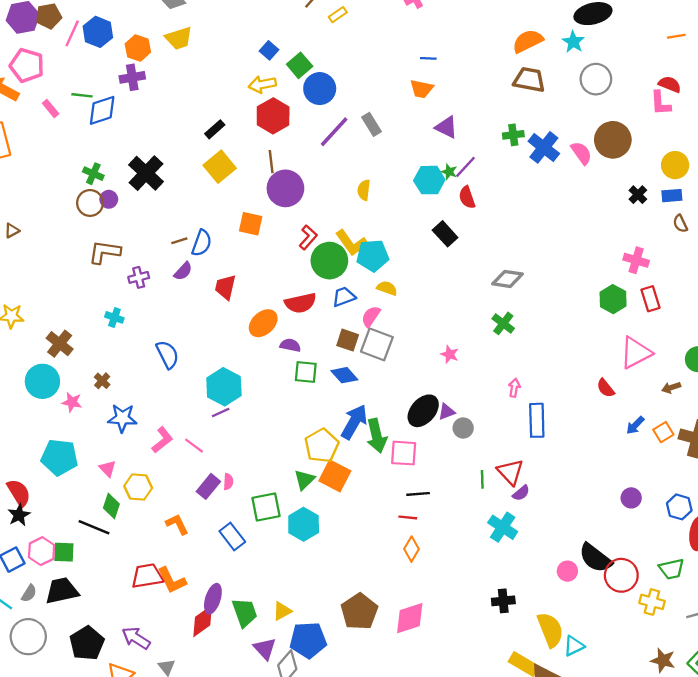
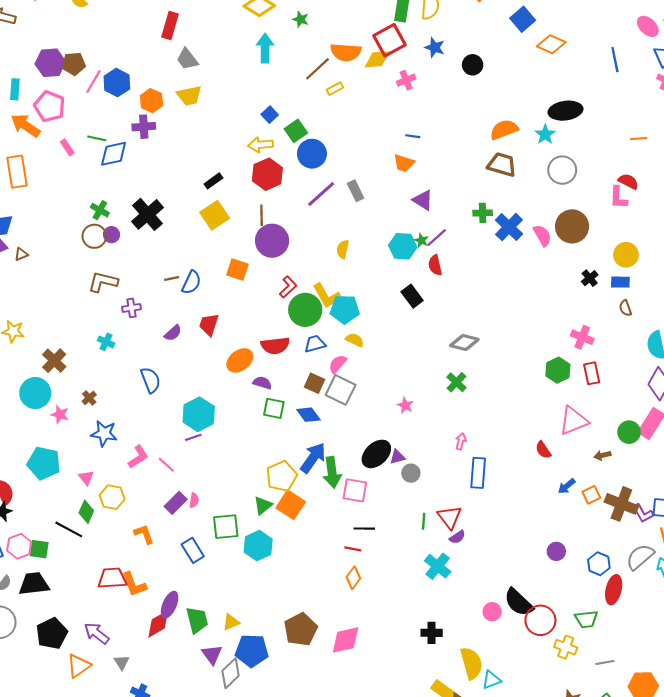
purple semicircle: (183, 271) -> (173, 333), moved

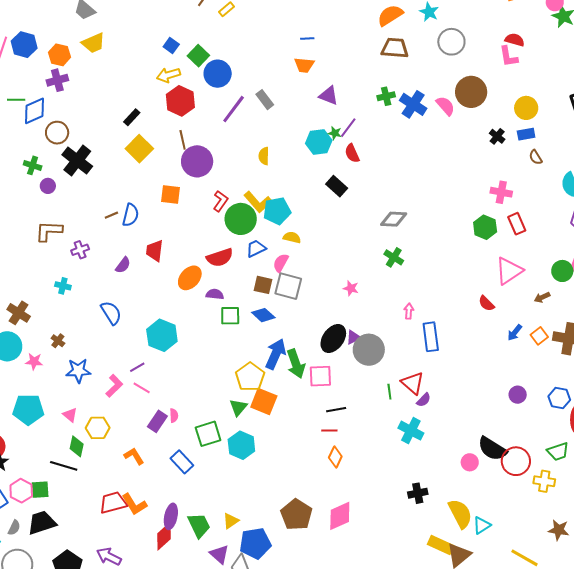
brown circle: (94, 236) -> (57, 133), moved
purple line: (193, 437) -> (137, 367), moved
gray circle: (411, 473) -> (369, 350), size x1.8

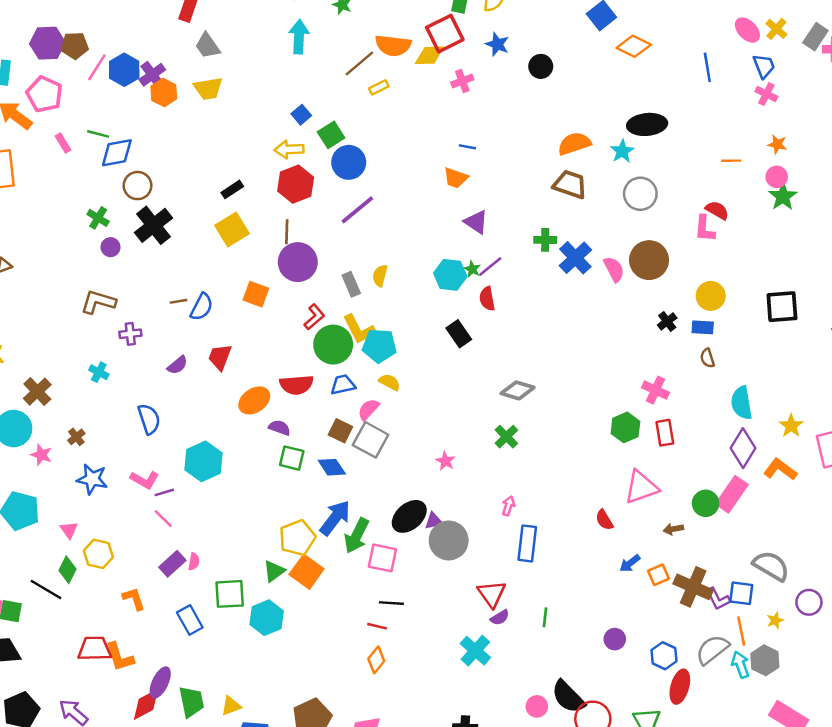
purple cross: (57, 80) -> (152, 75), moved, turned -35
gray rectangle: (265, 100) -> (351, 284), moved
green arrow: (296, 364) -> (357, 536), turned 32
pink L-shape: (114, 386) -> (145, 480), moved, turned 60
green line: (389, 392) -> (545, 617), moved

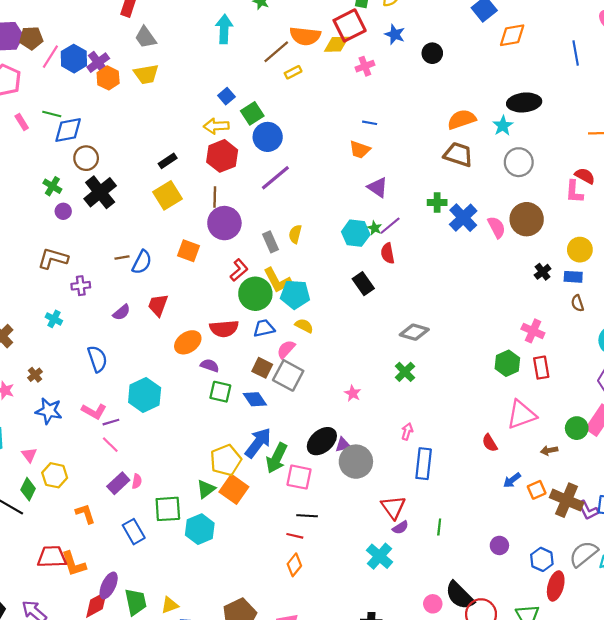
orange diamond: (634, 46) -> (512, 35), turned -36

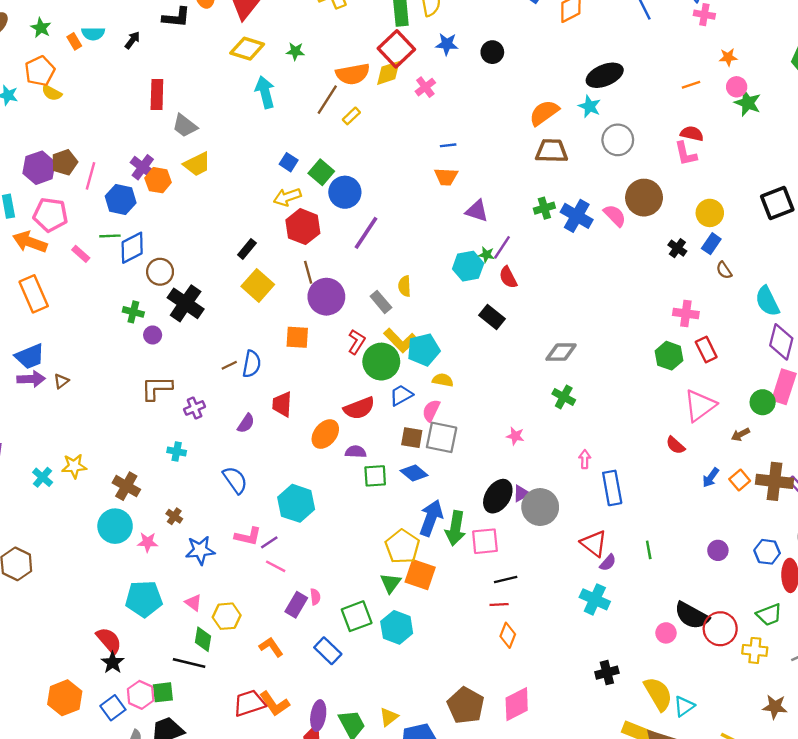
blue hexagon: (74, 59) -> (121, 200), moved
blue rectangle: (573, 277) -> (711, 244), turned -42

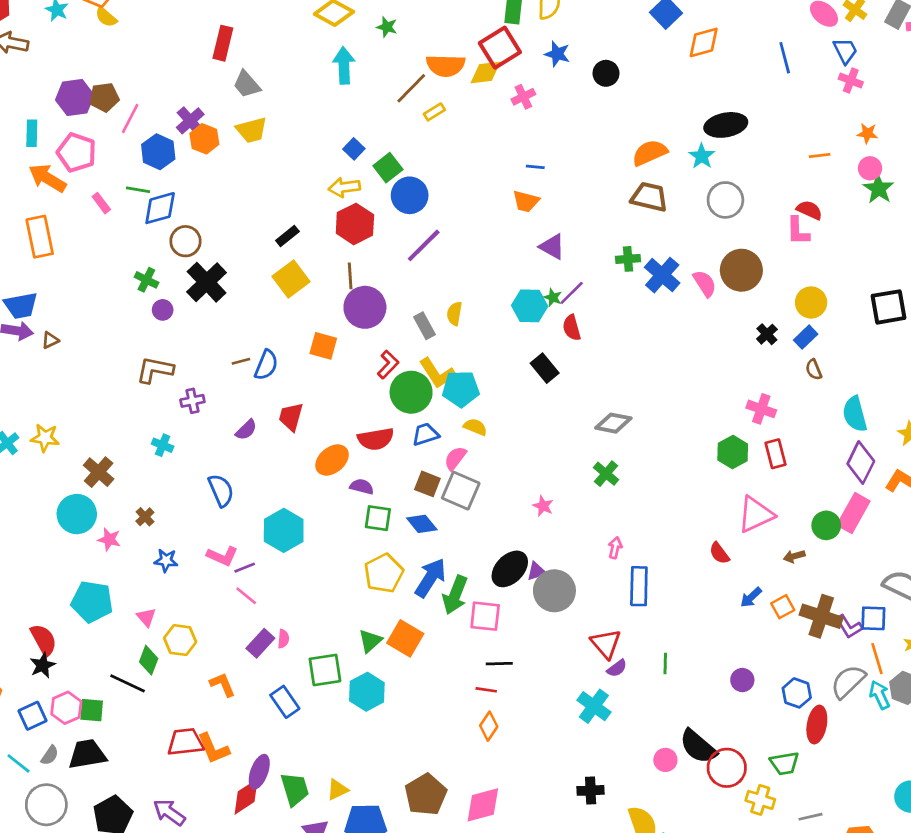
yellow pentagon: (402, 547) -> (384, 573), moved
blue star: (200, 550) -> (166, 560), size x0.7

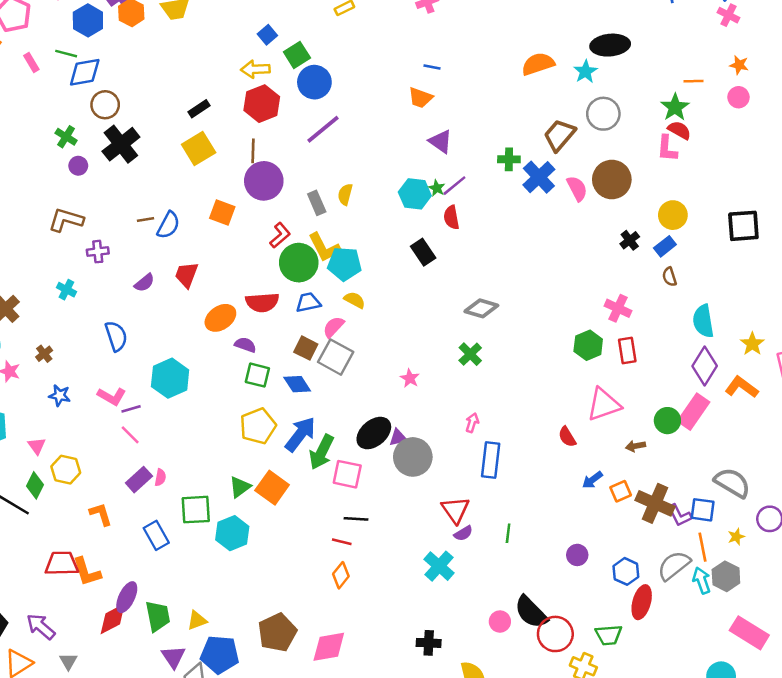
green star: (879, 189) -> (675, 107), moved
brown trapezoid: (649, 197) -> (559, 135), moved, turned -68

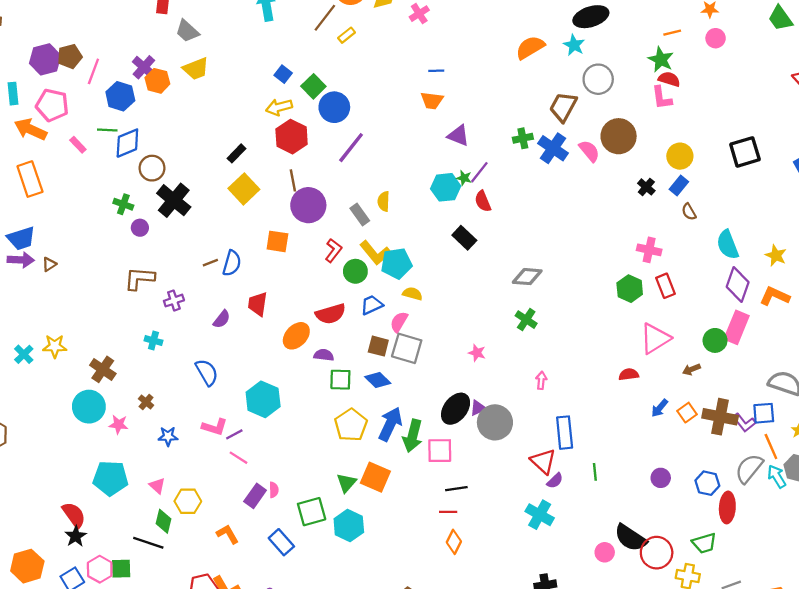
green circle: (299, 263) -> (355, 271), size x0.7
red semicircle: (567, 437) -> (629, 374), turned 126
blue rectangle: (491, 460) -> (565, 433), moved

